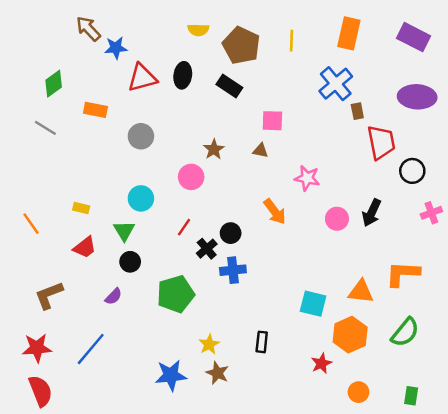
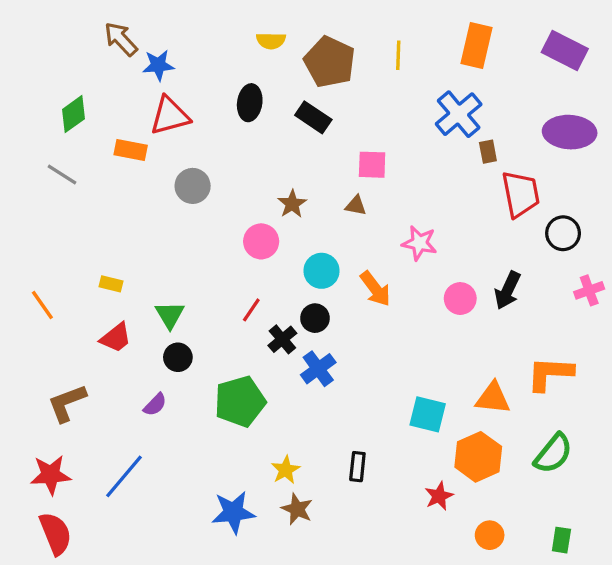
red triangle: (142, 78) -> (170, 116), moved
cyan circle: (141, 198) -> (322, 271), moved
blue cross: (233, 270) -> (318, 369), turned -30

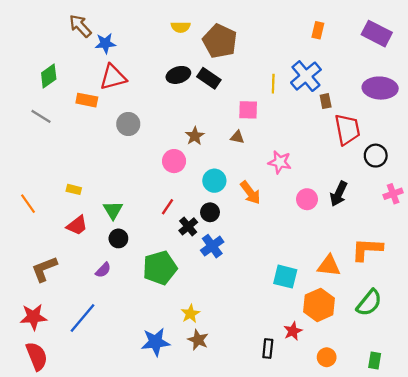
orange rectangle: (477, 46) -> (318, 30), size x0.6
yellow line: (398, 55) -> (273, 84), moved
black ellipse: (250, 103) -> (178, 75), moved, turned 65
black rectangle: (357, 467) -> (268, 349), moved

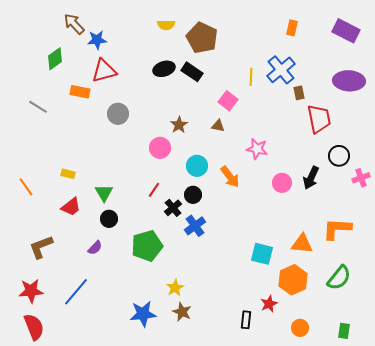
green diamond: (49, 76) -> (55, 59), moved
pink square: (248, 110) -> (228, 101), turned 36
black circle: (376, 156) -> (339, 156), moved

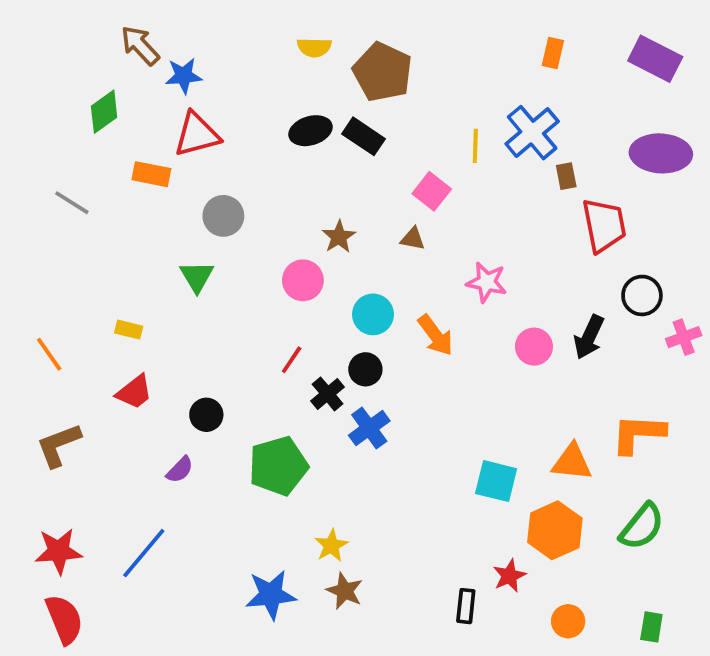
green triangle: (104, 193) -> (197, 277), moved
brown L-shape: (41, 247) -> (59, 445), moved

